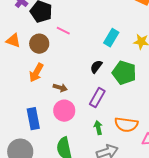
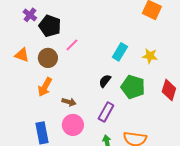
pink line: (63, 31) -> (72, 45), turned -72

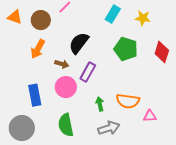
black semicircle: (105, 81) -> (79, 43), moved, size x1.6
purple rectangle: (106, 112) -> (88, 72), moved

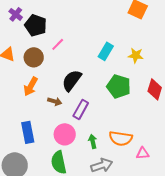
pink circle: (66, 87) -> (65, 134), moved

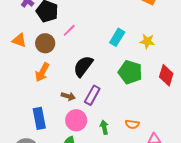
brown arrow: (55, 101) -> (68, 96), moved
orange semicircle: (121, 138) -> (132, 124), size x0.6

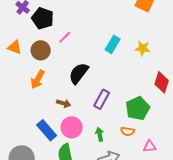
green pentagon: (130, 72) -> (138, 108), moved, turned 30
purple rectangle: (92, 95) -> (102, 99), moved
blue rectangle: (39, 118) -> (47, 130), moved, turned -30

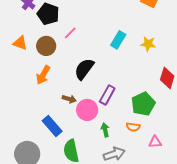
pink circle: (72, 127) -> (87, 110), moved

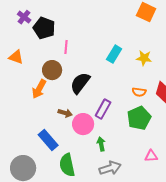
pink line: (70, 33) -> (66, 47), turned -40
brown circle: (46, 46) -> (52, 70), moved
orange semicircle: (133, 127) -> (139, 92), moved

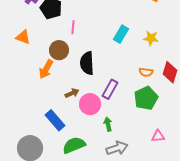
black semicircle: (80, 83) -> (87, 63), turned -40
brown arrow: (65, 113) -> (72, 93), turned -40
green semicircle: (67, 165) -> (74, 145), turned 80

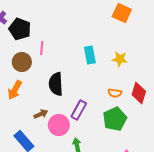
cyan rectangle: (121, 34) -> (90, 55), turned -42
brown circle: (59, 50) -> (22, 62), moved

